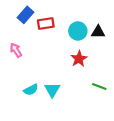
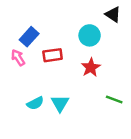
blue rectangle: (25, 15) -> (29, 37), moved
red rectangle: (46, 23) -> (53, 55), moved
black triangle: (98, 32) -> (113, 14), moved, turned 32

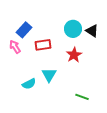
black triangle: (113, 14) -> (92, 31), moved
green line: (114, 100) -> (82, 97), moved
cyan triangle: (60, 103) -> (49, 75), moved

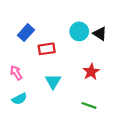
pink arrow: (15, 47) -> (16, 73), moved
red star: (74, 55) -> (91, 72), moved
cyan semicircle: (29, 84) -> (19, 99), moved

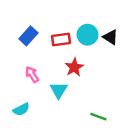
red rectangle: (47, 49) -> (61, 40), moved
red star: (91, 72) -> (74, 67), moved
pink arrow: (16, 73) -> (32, 74), moved

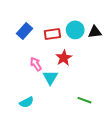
black triangle: (110, 37) -> (95, 32), turned -40
pink arrow: (32, 74) -> (36, 64), moved
cyan semicircle: (21, 109) -> (27, 102), moved

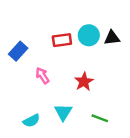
blue rectangle: (25, 31) -> (18, 51), moved
red star: (64, 58) -> (84, 82), moved
cyan triangle: (50, 77) -> (63, 112), moved

